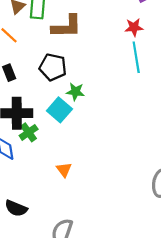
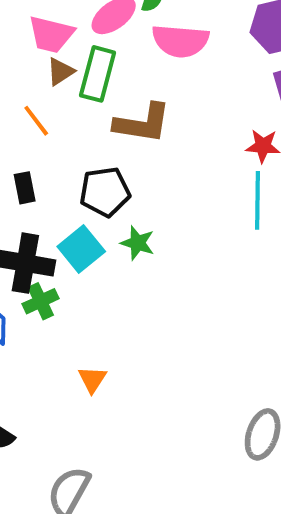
black pentagon: (53, 67) -> (105, 192), turned -30
cyan square: (59, 110) -> (81, 249), moved

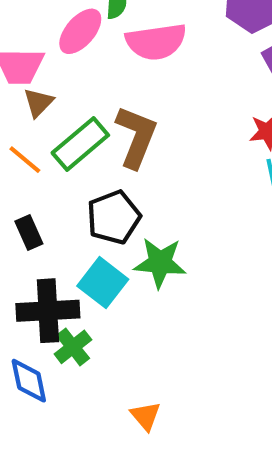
green rectangle: (98, 74) -> (80, 144), moved, turned 48
brown L-shape: (142, 123) -> (136, 137), turned -64
green star: (138, 243) -> (160, 263), size x1.4

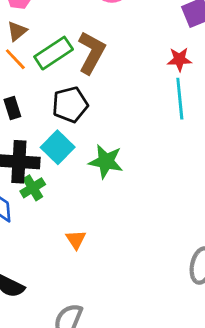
brown triangle: (38, 103) -> (17, 31), moved
green star: (160, 263) -> (106, 161), moved

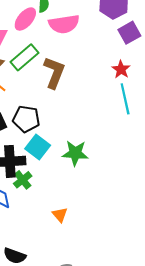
green rectangle: (54, 53) -> (25, 57), moved
red star: (179, 59) -> (121, 69), turned -30
black pentagon: (70, 105) -> (26, 119), moved, turned 30

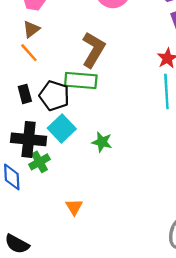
green rectangle: (25, 57) -> (81, 80), moved, turned 36
green star: (75, 153) -> (102, 142), size x0.7

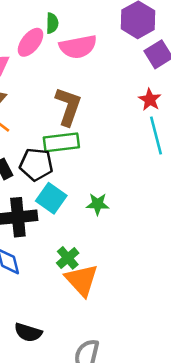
green cross: (39, 162) -> (68, 258), moved
orange triangle: (74, 207) -> (82, 280), size x1.8

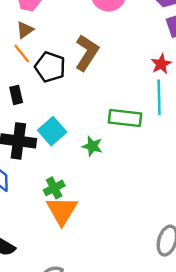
green rectangle: (61, 142) -> (125, 118), moved
black pentagon: (36, 164) -> (50, 67), moved

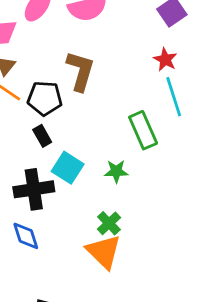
black rectangle: (16, 95) -> (42, 136), moved
green rectangle: (125, 118) -> (143, 130), turned 76
green cross: (54, 188) -> (109, 223), moved

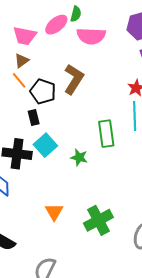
green cross: (109, 223) -> (98, 220), moved, size x1.6
orange triangle: (104, 252) -> (54, 212), size x0.7

